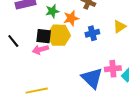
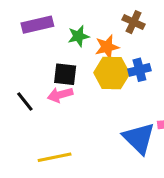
yellow hexagon: (59, 35) -> (112, 73), moved
black line: (13, 41) -> (25, 101), moved

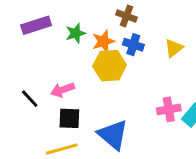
blue cross: (139, 70) -> (133, 45), moved, turned 36
black square: (65, 74) -> (69, 118), moved
blue triangle: (139, 138) -> (113, 135), moved

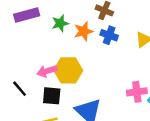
yellow hexagon: (110, 66) -> (68, 70), moved
black line: (30, 99) -> (20, 89), moved

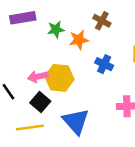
blue cross: (109, 35) -> (104, 64), moved
black square: (52, 96) -> (40, 102), turned 30

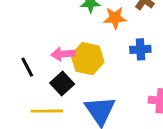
blue cross: (104, 64) -> (140, 49), turned -36

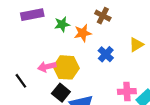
blue cross: (140, 49) -> (106, 54), turned -35
black square: (62, 83) -> (61, 93), moved

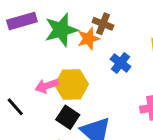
brown cross: (103, 16) -> (103, 24), moved
green star: (62, 24) -> (61, 30), size x1.6

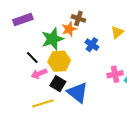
green star: (61, 30) -> (52, 39), moved
pink arrow: (47, 86) -> (39, 74), moved
black line: (15, 107) -> (32, 58), moved

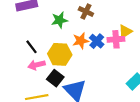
orange star: (69, 29) -> (81, 41), moved
green star: (52, 39) -> (59, 20), moved, size x0.7
pink cross: (115, 74) -> (116, 39), moved

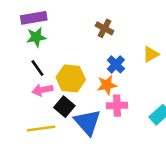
green star: (59, 20) -> (36, 37), moved
pink cross: (116, 39) -> (117, 106), moved
orange star: (81, 41) -> (107, 85), moved

